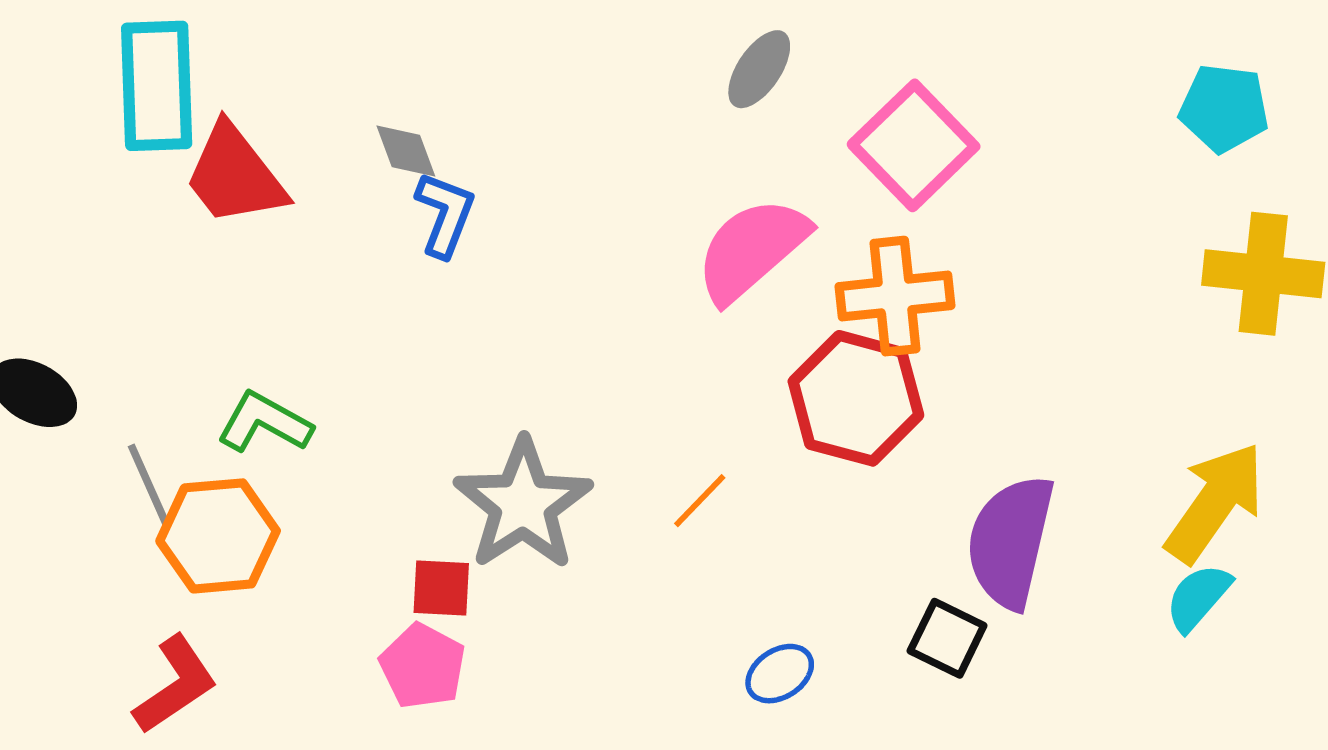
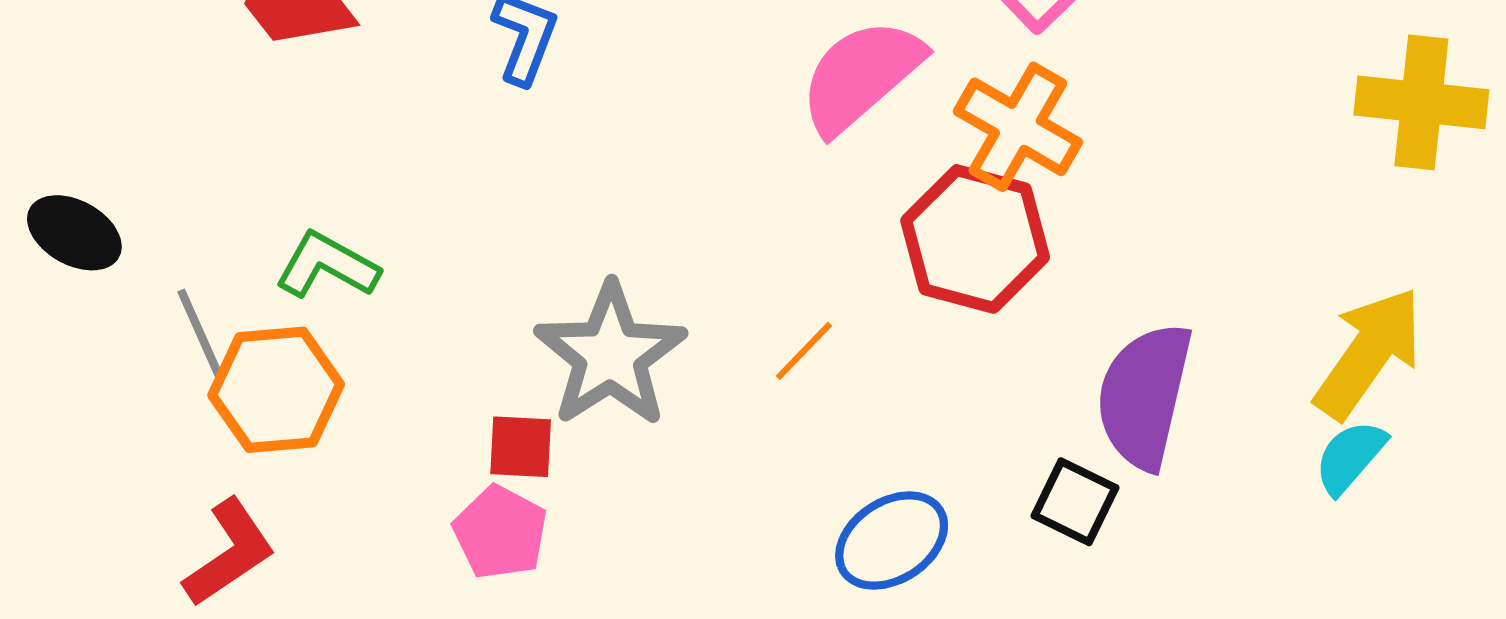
orange cross: (895, 296) -> (1018, 127), turned 36
blue ellipse: (780, 674) -> (892, 541), size x1.5

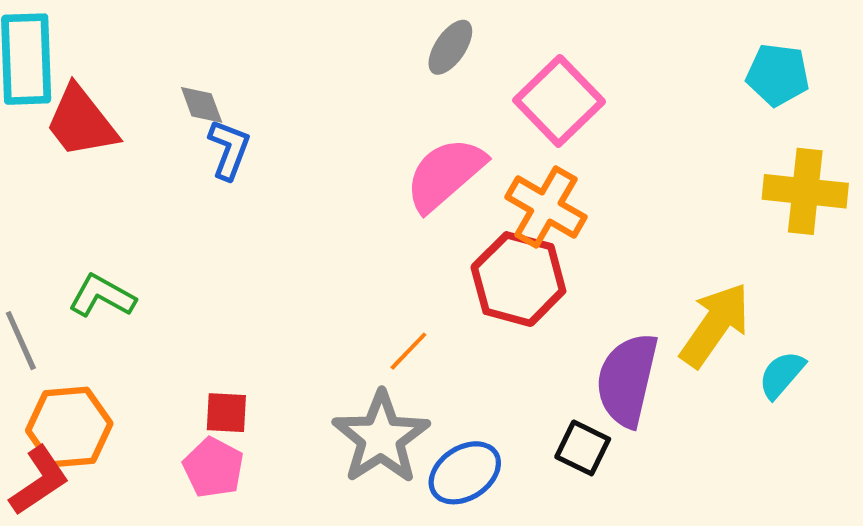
yellow arrow: (1368, 353) -> (715, 325), moved
gray star: (610, 355) -> (381, 437), moved
orange hexagon: (276, 390) -> (69, 427), moved
cyan semicircle: (1350, 457) -> (782, 375), moved

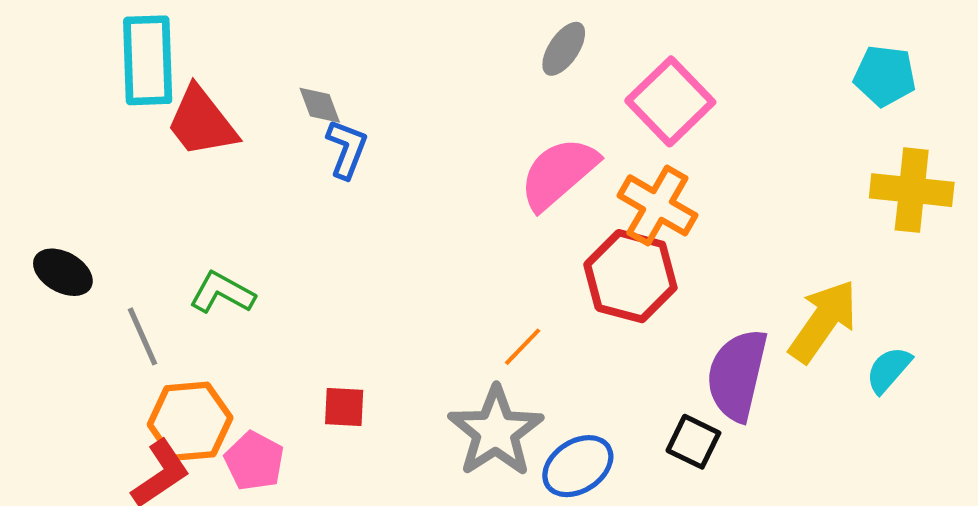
pink pentagon: (213, 468) -> (254, 461), moved

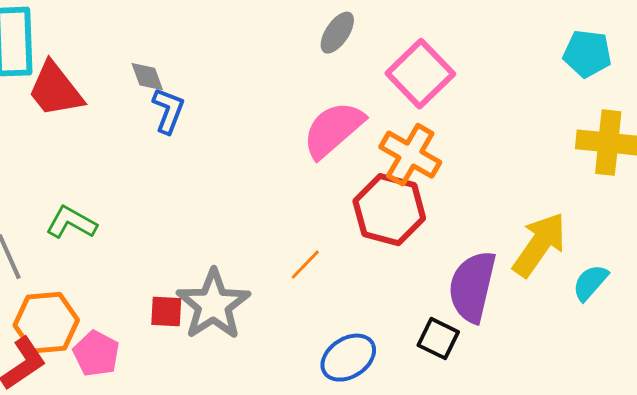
gray star: (496, 431) -> (213, 305), moved

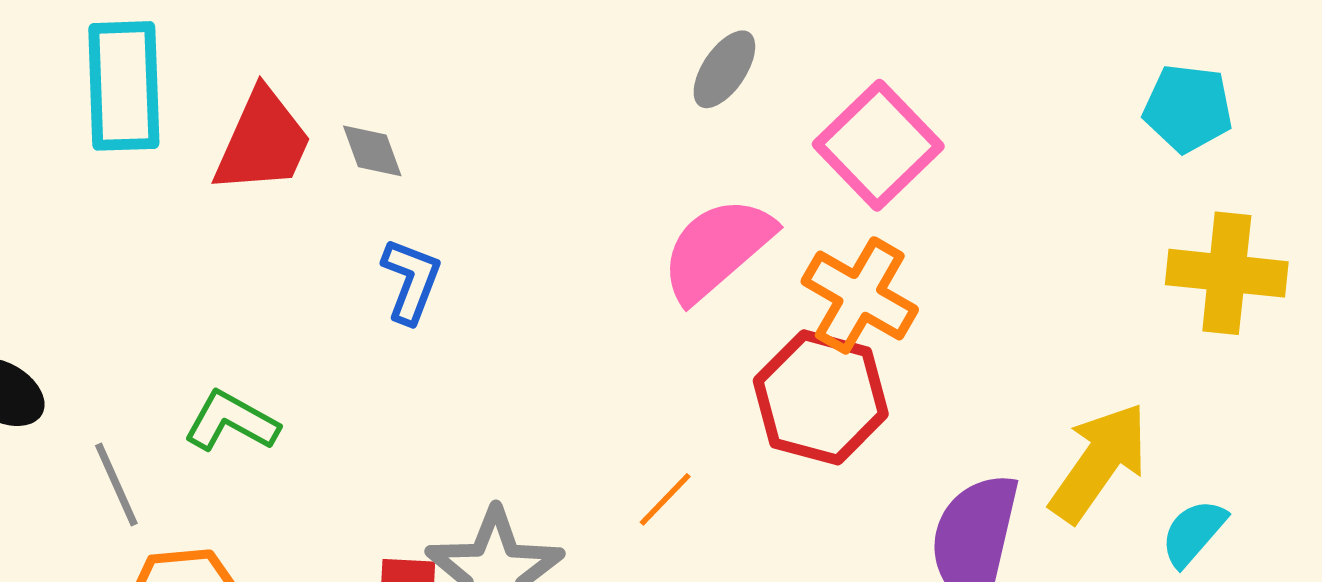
red trapezoid: (55, 90) -> (263, 142), moved, turned -118
blue L-shape: (168, 111) -> (411, 281), moved

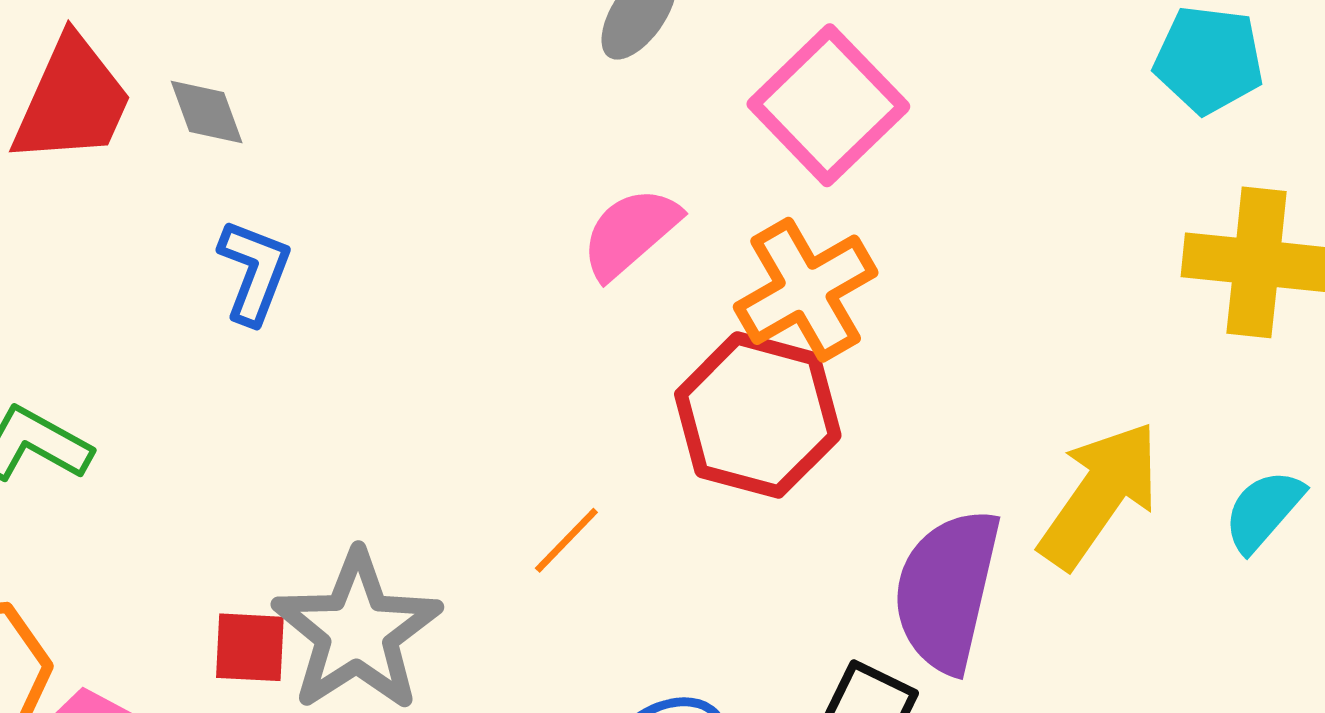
pink semicircle: (717, 249) -> (630, 233), size x0.7
orange cross: (860, 295) -> (806, 290), turned 30
cyan semicircle: (1193, 533) -> (1263, 511), moved

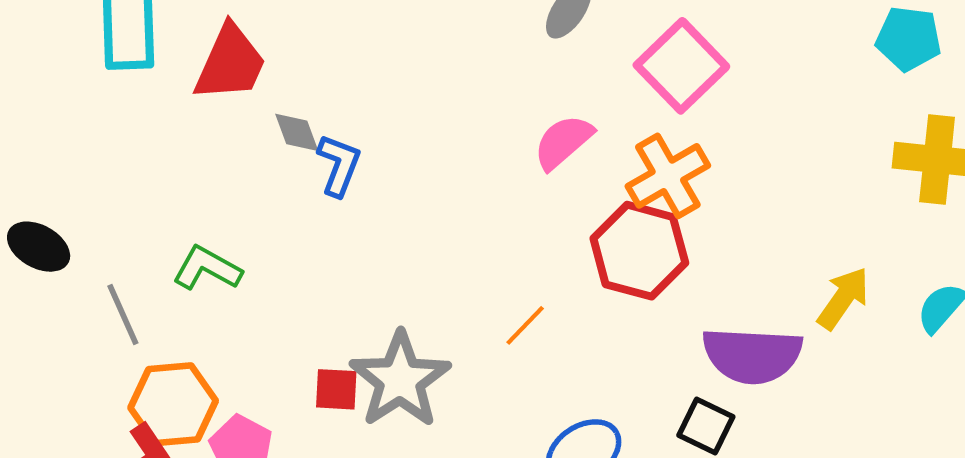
gray diamond: (207, 112) -> (297, 132), moved
yellow arrow: (1099, 495) -> (843, 298), size x0.7
purple semicircle: (947, 590) -> (752, 355), turned -100

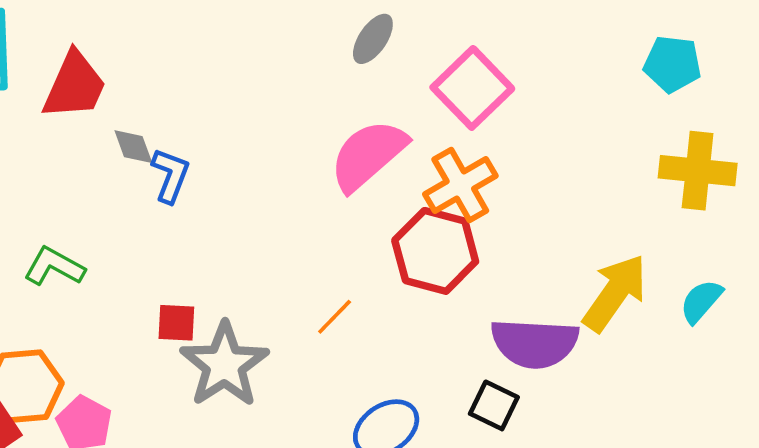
pink semicircle: (563, 142) -> (368, 155), size x1.5
yellow arrow: (843, 298) -> (615, 293), size x1.4
red square: (336, 389) -> (176, 323), moved

